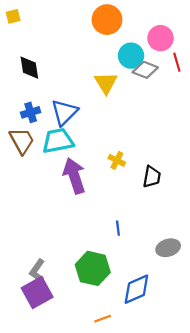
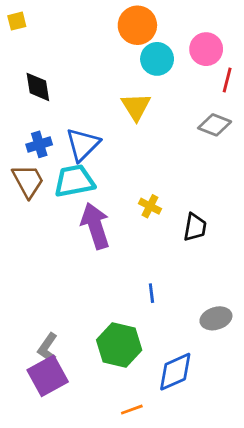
cyan circle: (131, 56) -> (157, 59), moved
red line: (177, 62) -> (227, 80), turned 30
gray diamond: (145, 70) -> (215, 125), moved

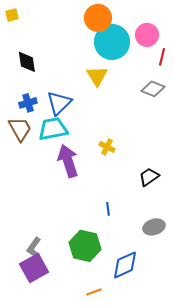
cyan circle: (157, 59) -> (112, 42), size x1.5
black trapezoid: (195, 227) -> (149, 177), moved, turned -135

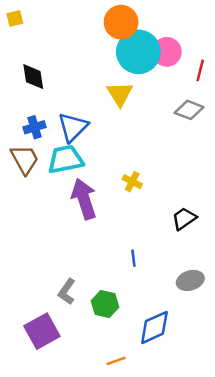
pink circle: (147, 35) -> (167, 52), moved
green hexagon: (85, 246) -> (105, 304), size x0.7
gray L-shape: (34, 248) -> (67, 292), moved

